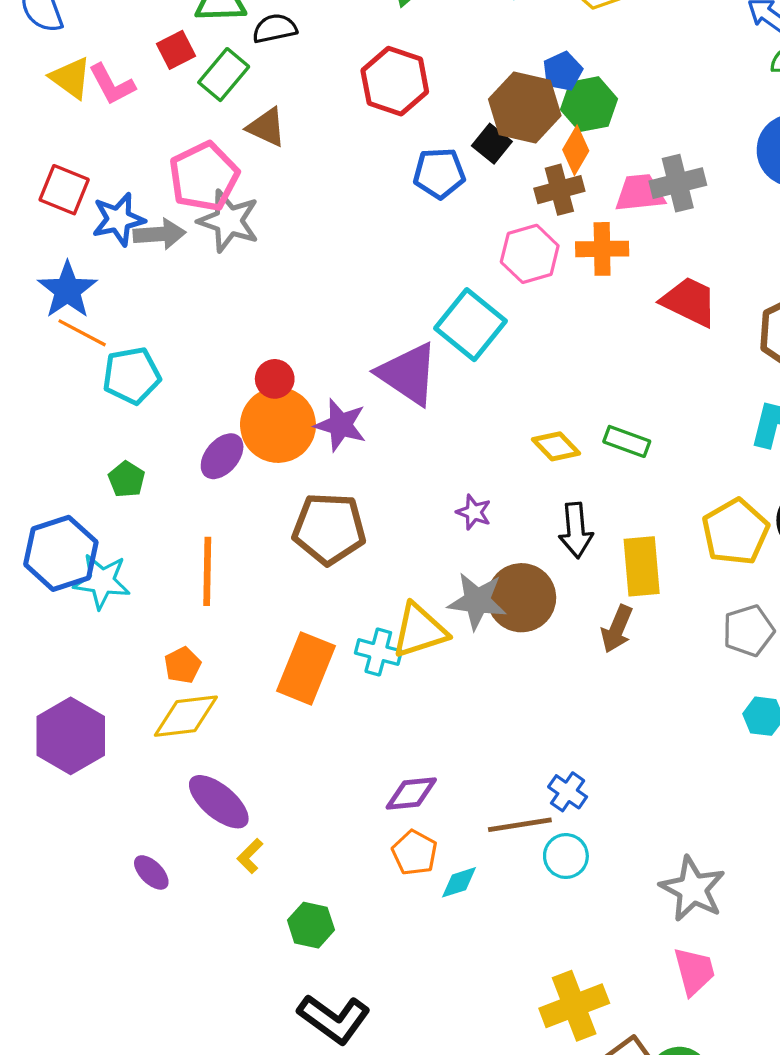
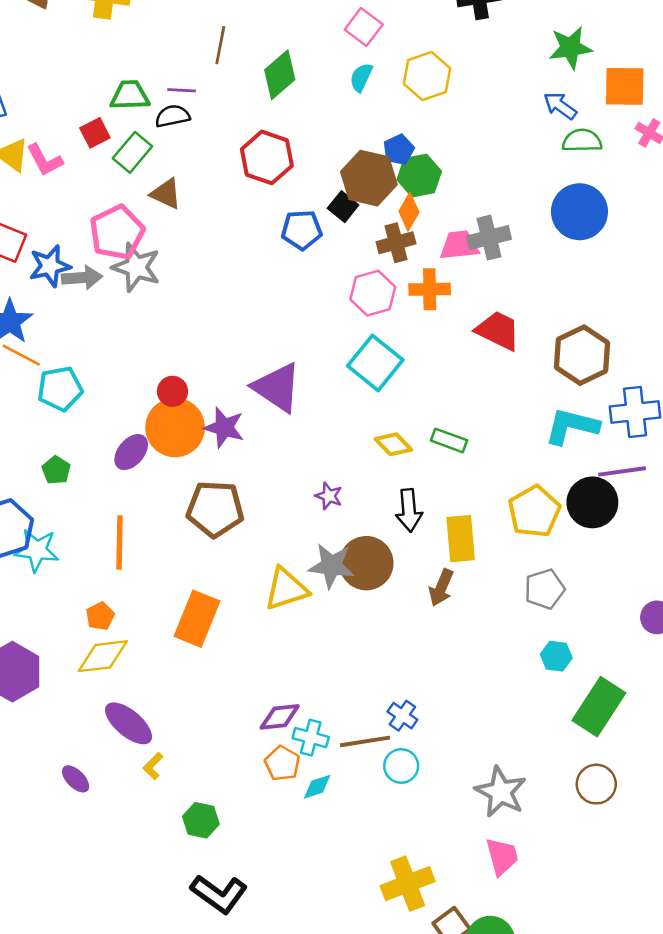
cyan square: (470, 325) -> (375, 363), moved
cyan cross: (378, 652) -> (311, 738), moved

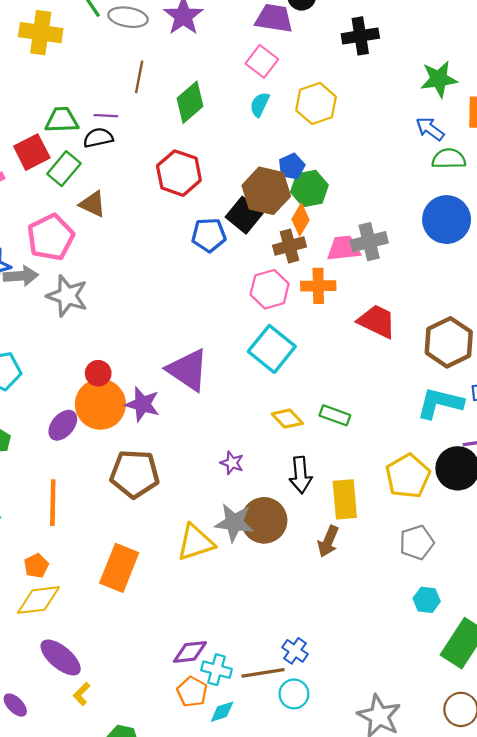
red square: (95, 133) -> (32, 152), size x1.4
black square: (343, 207) -> (244, 215), size x1.4
gray star: (136, 267) -> (67, 296), moved

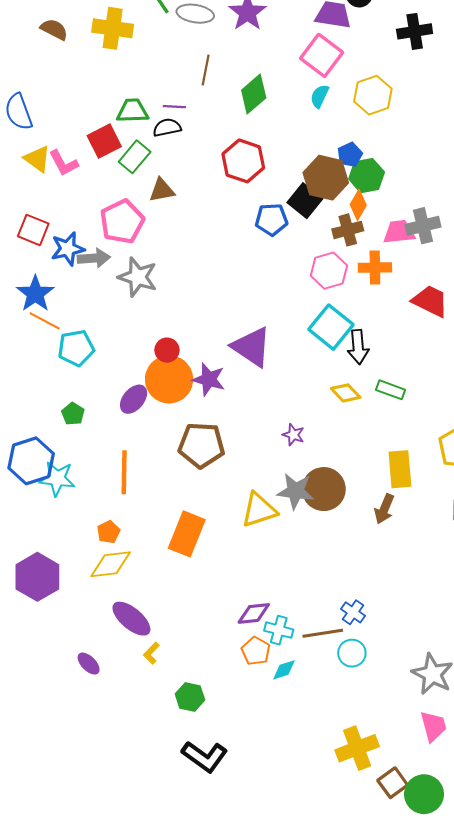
pink square: (262, 61) -> (322, 55), size x1.4
brown triangle: (93, 204) -> (162, 190), turned -36
black arrow: (301, 475) -> (358, 347), moved

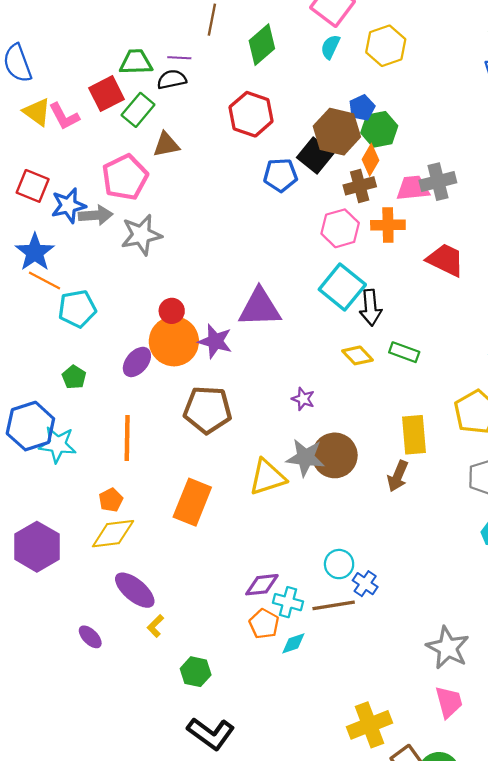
gray star: (138, 277) -> (141, 235), turned -30
purple triangle: (252, 347) -> (260, 308), turned -36
cyan circle: (352, 653) -> (339, 564), moved

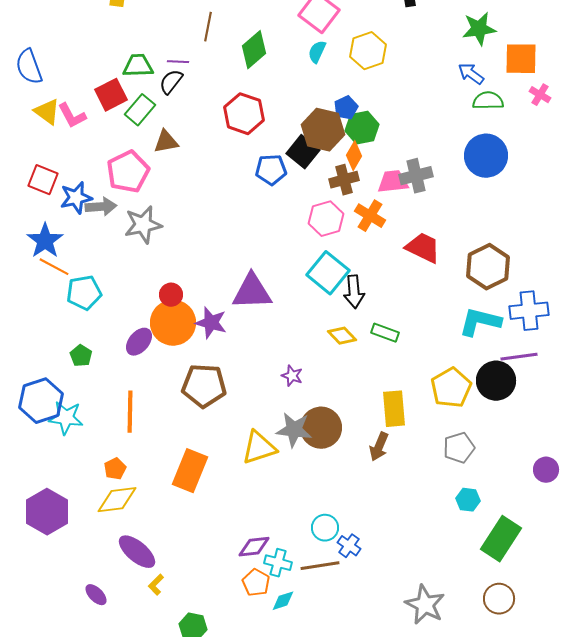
black semicircle: (172, 79) -> (171, 82), turned -40
orange cross: (388, 225) -> (370, 216), turned 32

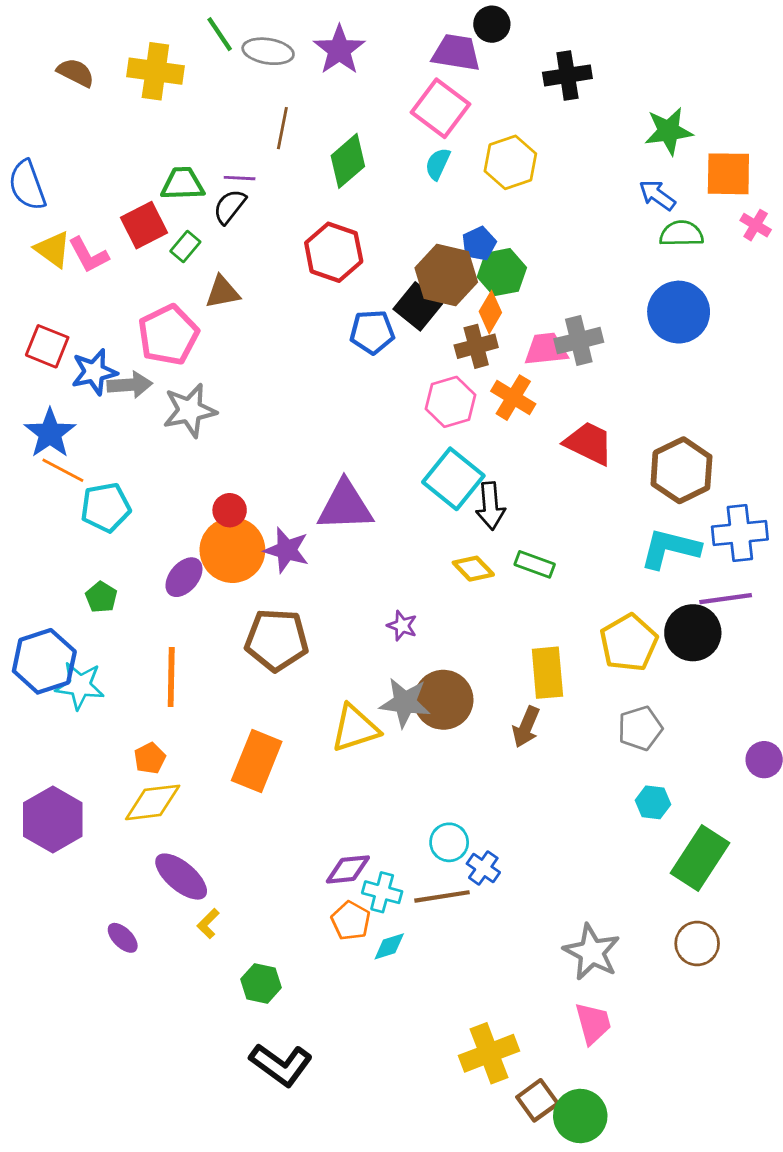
green rectangle: (140, 110) -> (185, 246), size x0.7

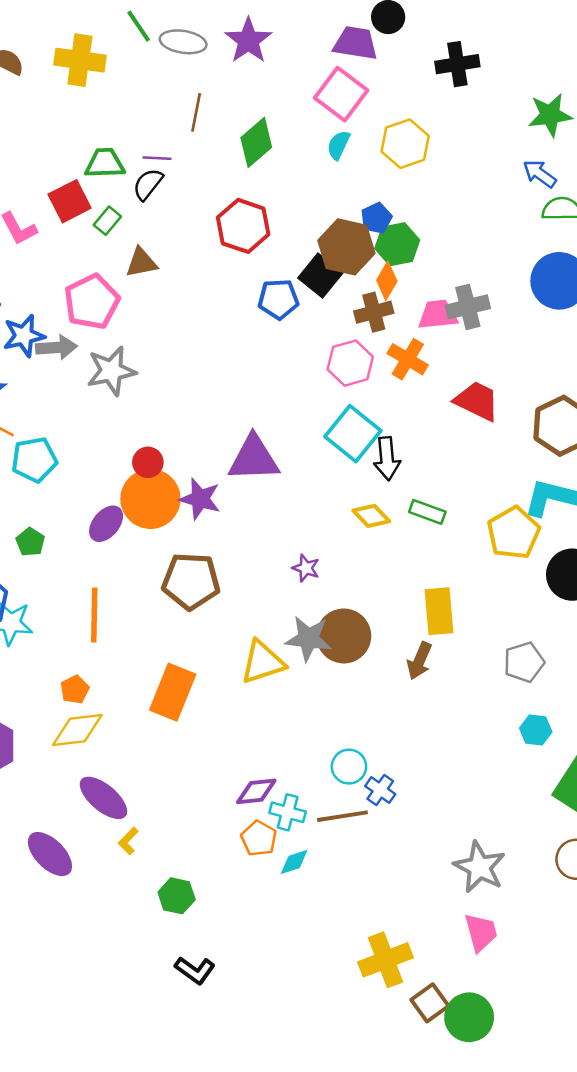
yellow pentagon: (629, 643) -> (513, 533), moved
purple ellipse: (123, 938) -> (50, 854), size x1.6
black L-shape: (281, 1065) -> (195, 970), size x0.7

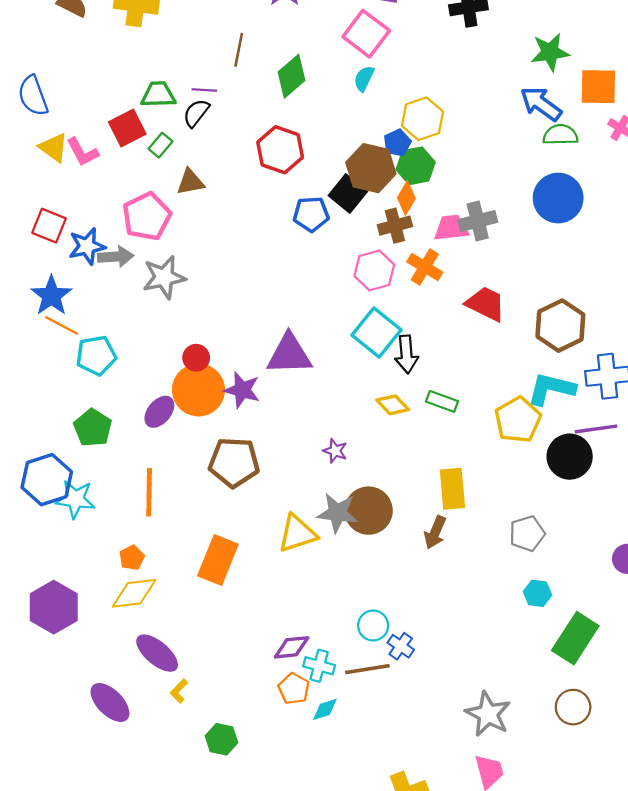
yellow hexagon: (405, 144) -> (423, 119), moved
blue arrow: (540, 174) -> (541, 104), size x1.4
green pentagon: (30, 542) -> (93, 428), size x1.5

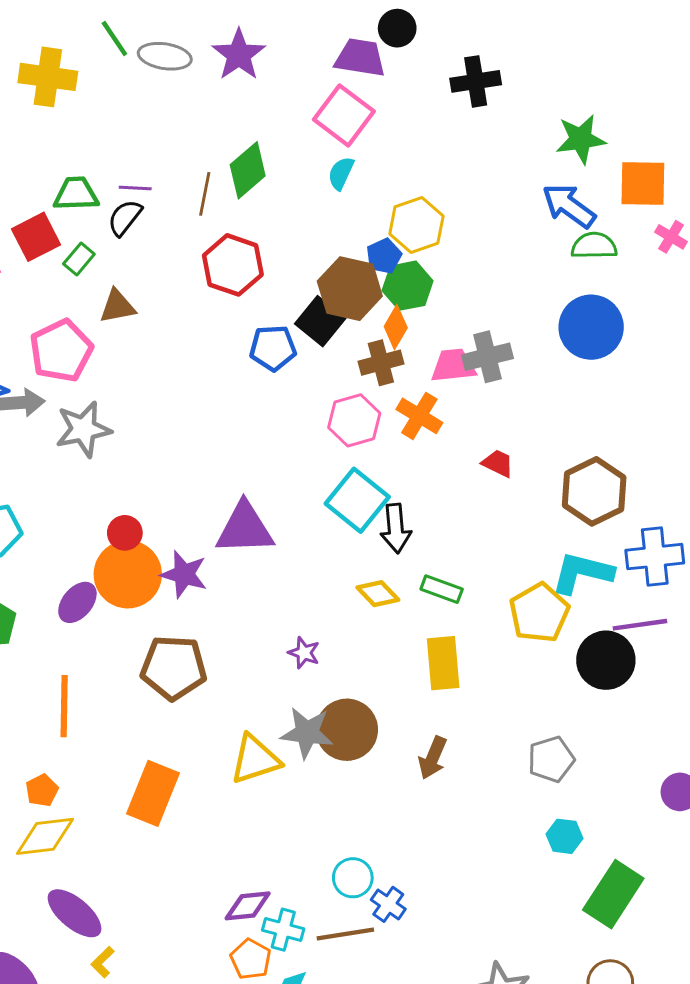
brown line: (239, 50) -> (205, 194), moved
red trapezoid: (486, 304) -> (498, 463), size x0.6
yellow rectangle: (452, 489) -> (443, 663), moved

